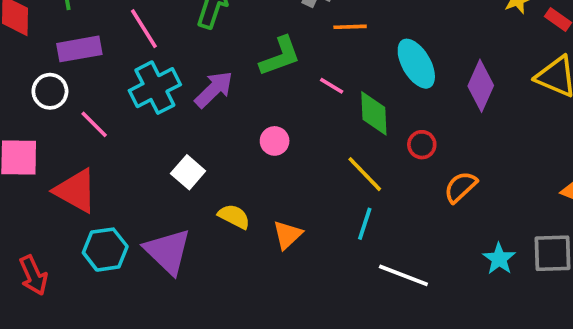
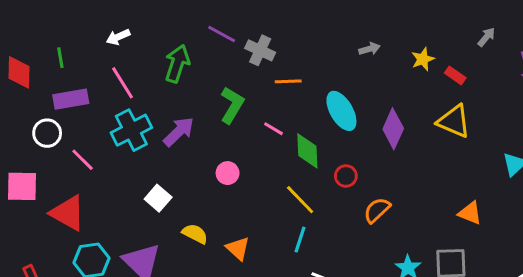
green L-shape: (280, 56) -> (232, 105), turned -39
orange triangle: (287, 235) -> (238, 248), turned -35

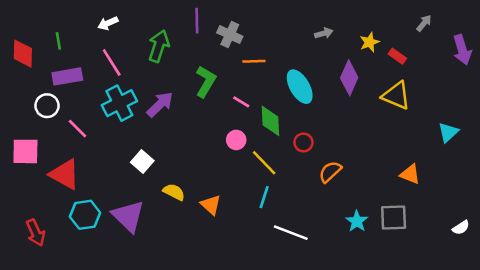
purple line: (222, 34) -> (197, 21), turned 60
purple diamond: (393, 129) -> (349, 78), moved
pink circle: (228, 173) -> (236, 140), moved

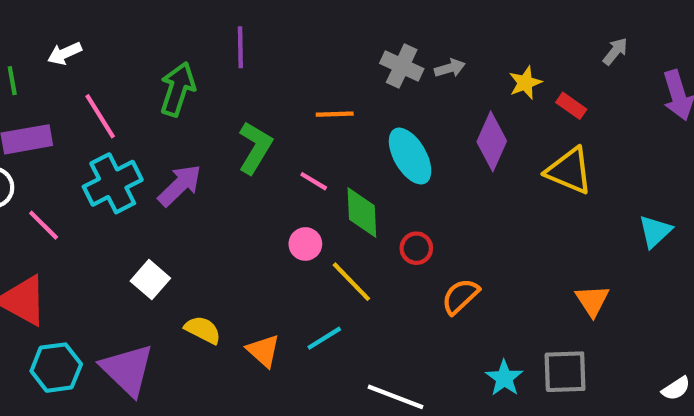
white arrow: (108, 23) -> (65, 53), moved
gray cross: (230, 35) -> (402, 66), moved
orange triangle: (410, 174) -> (592, 301), turned 35
cyan line: (264, 197) -> (324, 338), moved, turned 40

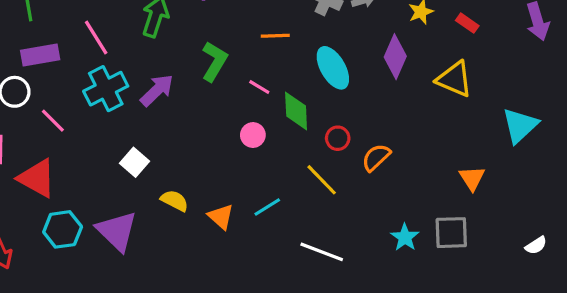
red rectangle: (571, 106) -> (467, 23), moved
cyan triangle: (655, 231) -> (520, 125), size x1.4
yellow line: (351, 282) -> (322, 180), moved
orange semicircle: (460, 296) -> (376, 157), moved

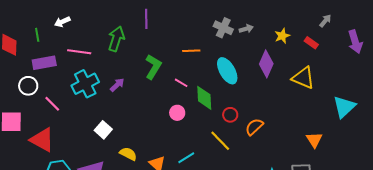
pink line: (96, 37) -> (79, 52), turned -50
purple arrow: (157, 90) -> (117, 85), size x0.7

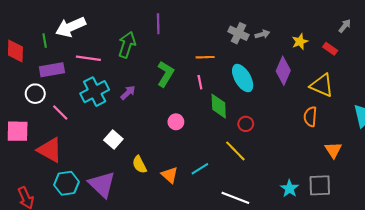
white arrow: (62, 22) -> (71, 27), size x1.8
pink line: (181, 83) -> (200, 82), moved, turned 48
pink circle: (177, 113) -> (176, 122), moved
orange semicircle: (254, 127) -> (310, 117), moved, turned -42
yellow semicircle: (128, 154) -> (139, 165), turned -144

